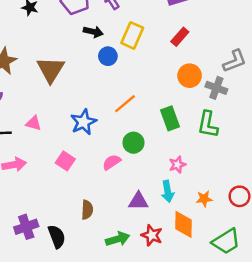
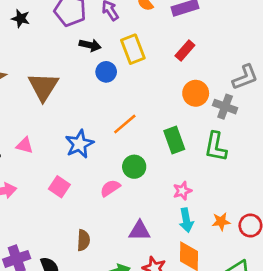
yellow rectangle: (132, 35) -> (133, 49), turned -45
cyan arrow: (168, 191) -> (186, 220), moved
orange star: (204, 199) -> (221, 221), moved

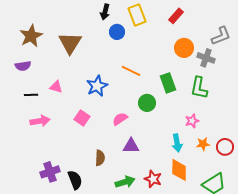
black arrow: (90, 45) -> (105, 12), turned 91
orange line: (125, 124) -> (131, 71), turned 66
green circle: (134, 167) -> (147, 103), moved
pink star: (182, 191) -> (192, 121), moved
purple triangle: (140, 231) -> (131, 146), moved

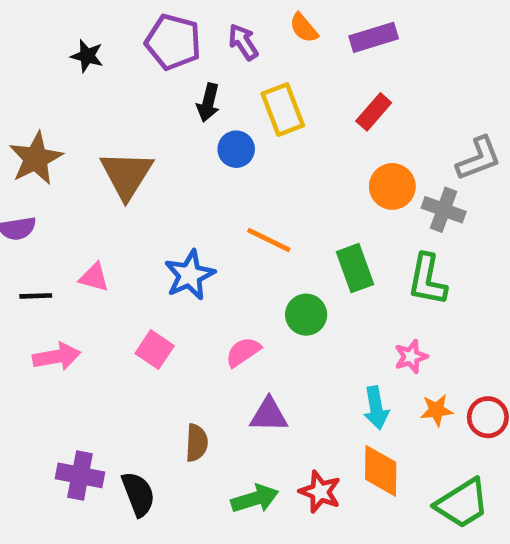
purple cross: (50, 172) -> (80, 475), turned 30

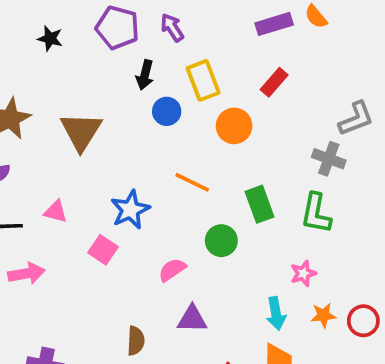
orange semicircle: (304, 28) -> (316, 17), moved
orange circle: (392, 186) -> (234, 126), moved
pink square: (155, 350) -> (103, 250), moved

